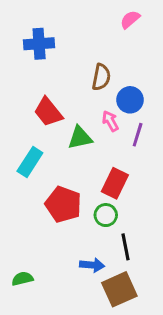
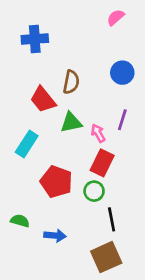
brown semicircle: (101, 77) -> (71, 82), moved
blue circle: (130, 100) -> (122, 73), moved
pink arrow: (110, 121) -> (98, 133), moved
blue arrow: (92, 265) -> (55, 236), moved
green semicircle: (22, 279) -> (20, 221), moved, turned 30

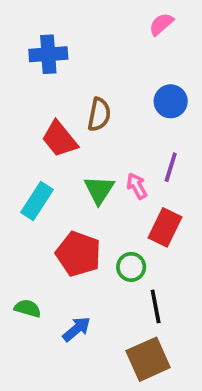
green triangle: (71, 122) -> (99, 190), moved, turned -45
red rectangle: (102, 163) -> (165, 227), moved
blue arrow: (55, 236) -> (77, 329), turned -45

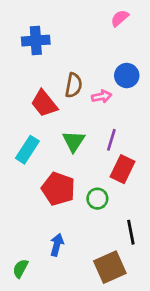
purple line: (171, 167) -> (111, 140), moved
pink arrow: (137, 186) -> (102, 96), moved, turned 108
black line: (156, 306) -> (131, 232), moved
green semicircle: (28, 308) -> (20, 269), moved, turned -78
blue arrow: (77, 329) -> (57, 245), turned -35

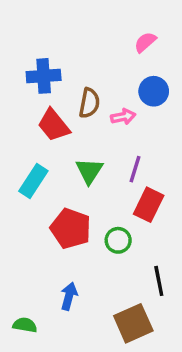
pink semicircle: (120, 18) -> (145, 42), moved
blue cross: (36, 41) -> (44, 76), moved
green semicircle: (20, 269) -> (25, 325), turned 72

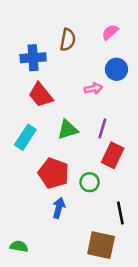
brown semicircle: (89, 103) -> (68, 40), moved
green triangle: (89, 171) -> (68, 130), turned 40
blue arrow: (69, 296) -> (59, 208), moved
brown square: (133, 323) -> (101, 245), turned 36

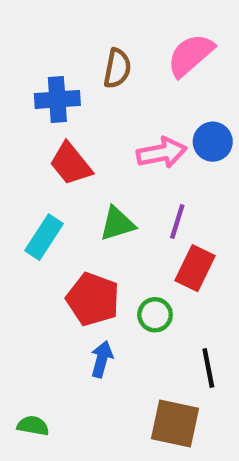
pink semicircle: (110, 32) -> (191, 55), size x1.6
blue circle: (116, 69) -> (213, 142), moved
pink arrow: (93, 89) -> (162, 153), size x1.5

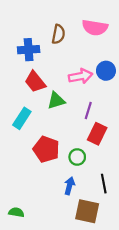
pink semicircle: (191, 55) -> (95, 28), turned -130
green triangle: (117, 224) -> (56, 101), moved
blue arrow: (102, 359) -> (69, 186), moved

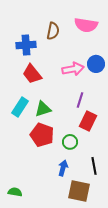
green triangle: (56, 101) -> (43, 109), moved

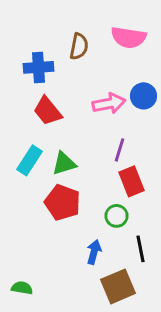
red rectangle: (88, 121) -> (131, 181), turned -48
green circle: (70, 142) -> (116, 216), moved
brown square: (79, 191) -> (118, 286), turned -35

